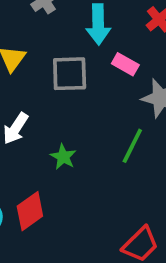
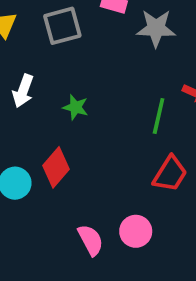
green line: (132, 146) -> (159, 116), moved

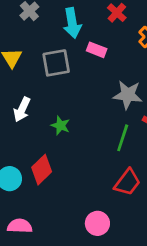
gray star: (156, 28) -> (128, 95), moved
pink semicircle: (91, 240) -> (20, 226), moved, turned -65

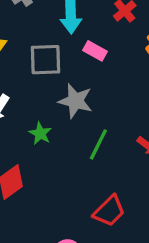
gray star: (128, 95) -> (75, 101), moved
green line: (123, 138) -> (98, 144), moved

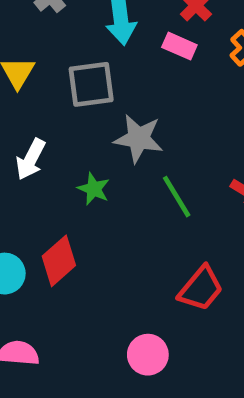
pink rectangle: (95, 51) -> (179, 46), moved
green line: (98, 144) -> (177, 197), turned -52

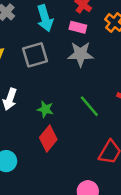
gray star: (139, 138) -> (81, 54), moved
red diamond: (59, 261) -> (48, 139), moved

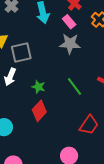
pink rectangle: (78, 27) -> (69, 22), turned 32
gray square: (35, 55) -> (21, 52), moved

